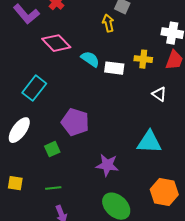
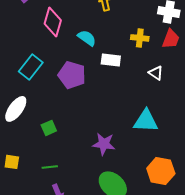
pink diamond: (56, 43) -> (53, 22), turned 60
white rectangle: (114, 68) -> (111, 60), moved
purple pentagon: (75, 122) -> (72, 75), moved

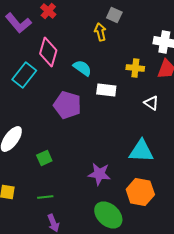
cyan rectangle: (31, 67) -> (24, 75), moved
orange hexagon: (161, 171) -> (140, 192), moved

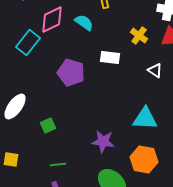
pink diamond: (48, 52) -> (52, 20), turned 48
cyan semicircle: (82, 68) -> (84, 22), moved
yellow cross: (135, 68) -> (139, 36), turned 30
green line: (45, 197) -> (58, 164), moved

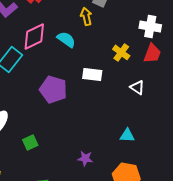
cyan triangle: (145, 118) -> (127, 135), size x0.6
purple star: (103, 142) -> (85, 158), size x0.7

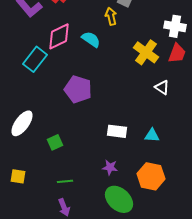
yellow cross: (121, 52) -> (146, 52), size x1.4
white rectangle: (92, 74) -> (117, 131), moved
purple star: (85, 158) -> (110, 167), moved

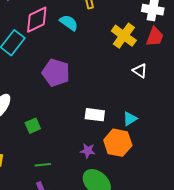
cyan triangle: (152, 135) -> (130, 119), turned -35
orange hexagon: (151, 176) -> (118, 143), moved

